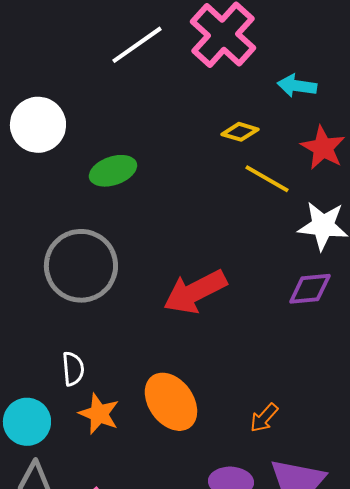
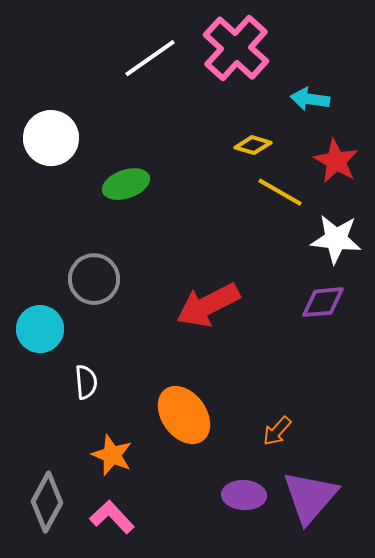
gray circle: (81, 266) -> (94, 279), size x0.7
orange star: (99, 414) -> (112, 455), moved
cyan circle: (27, 422) -> (40, 329), moved

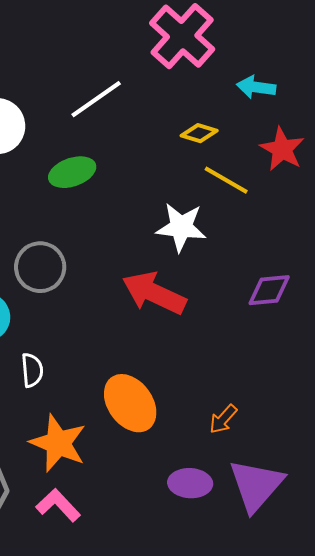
white line: (150, 58) -> (96, 99), moved
white star: (336, 239) -> (181, 227), moved
red arrow: (208, 305) -> (154, 293), turned 52
orange star: (112, 455) -> (58, 443), size x1.4

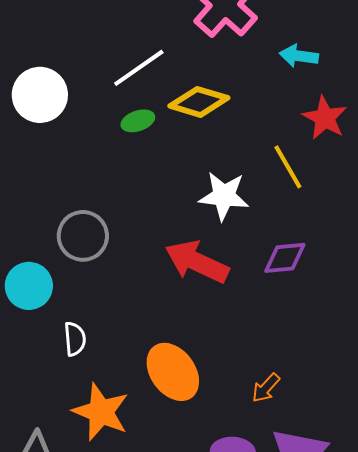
yellow diamond: (199, 133) -> (199, 102), moved, size x1.6
green ellipse: (72, 172) -> (138, 121), moved, size x0.7
yellow line: (226, 180) -> (288, 167), moved, turned 30
purple diamond: (269, 290) -> (285, 258), moved

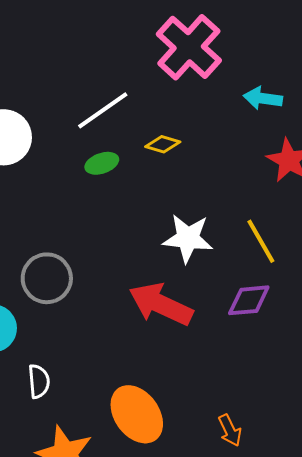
yellow diamond: (199, 102) -> (163, 144), size x0.6
yellow line: (288, 167) -> (261, 241), moved
orange arrow: (266, 388) -> (230, 430), turned -68

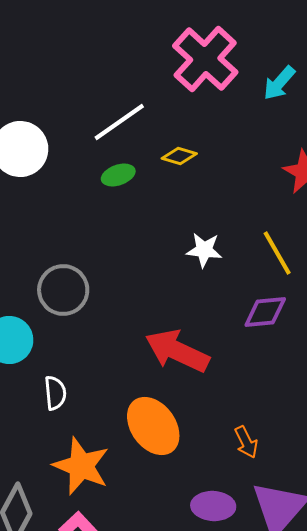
cyan arrow: (263, 98) -> (279, 83), moved, turned -57
white star: (188, 238) -> (204, 250), size x0.7
red arrow: (161, 304) -> (177, 351), moved

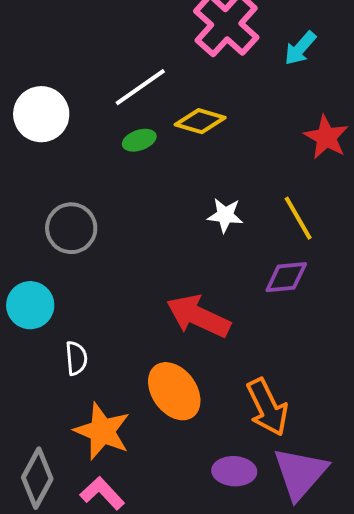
yellow diamond: (179, 156) -> (200, 121), size x1.4
gray circle: (63, 290) -> (71, 228), moved
orange arrow: (246, 442) -> (267, 407), size x1.8

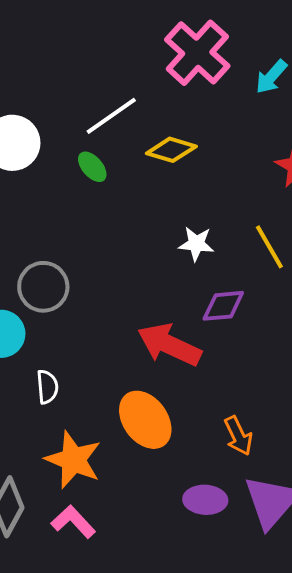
green ellipse: (139, 140) -> (92, 167), moved, turned 68
gray circle: (71, 228) -> (43, 287), moved
purple diamond: (286, 277) -> (223, 306), moved
orange arrow: (267, 407) -> (238, 436), size x0.7

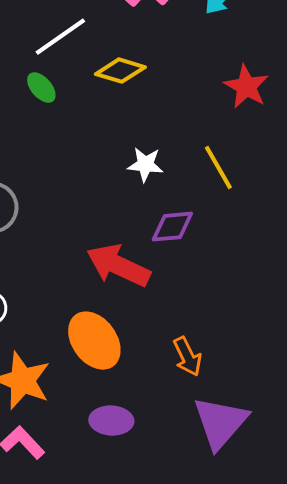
purple ellipse: (205, 500) -> (111, 421), moved

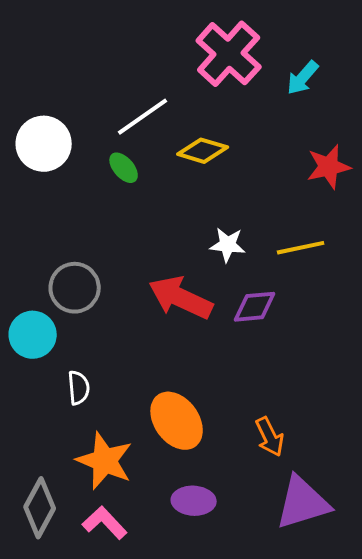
red star: (246, 87) -> (329, 167), turned 30
yellow line: (218, 168) -> (301, 248), turned -72
red arrow: (118, 266) -> (181, 298), moved
purple triangle: (220, 423) -> (303, 503), turned 32

